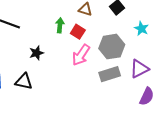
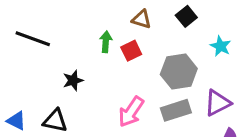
red square: (78, 32) -> (131, 51), turned 32
pink arrow: (81, 55) -> (131, 112), moved

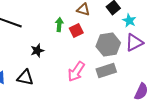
cyan star: (221, 46) -> (129, 21), moved
purple triangle: (218, 103) -> (134, 43), moved

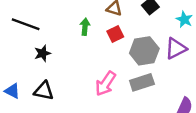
cyan star: (129, 21) -> (184, 19), moved
red square: (76, 31) -> (115, 34), moved
black star: (37, 51) -> (43, 53), moved

